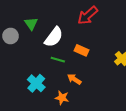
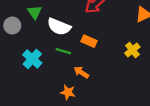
white semicircle: (54, 37) -> (59, 27), turned 75
cyan cross: (36, 83) -> (32, 59), moved

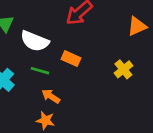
orange arrow: (81, 72) -> (51, 96), moved

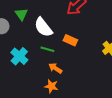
white semicircle: (35, 41) -> (43, 27), turned 30

